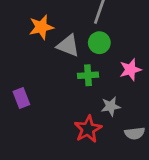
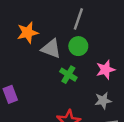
green cross: (88, 75) -> (68, 75), turned 35
gray star: (111, 106) -> (103, 101), moved

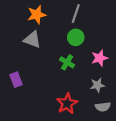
orange star: (28, 33) -> (37, 15), moved
gray triangle: (51, 49) -> (32, 40), moved

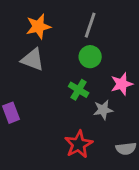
gray star: (97, 85) -> (103, 110), moved

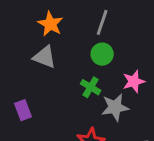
orange star: (38, 26) -> (50, 24), turned -30
gray star: (103, 110) -> (115, 107), size x1.4

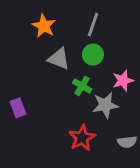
gray triangle: (45, 57) -> (59, 59), moved

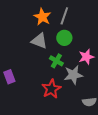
orange star: (44, 26) -> (42, 17), moved
red star: (82, 138) -> (51, 89), moved

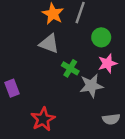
green circle: (64, 38) -> (101, 37), moved
red star: (51, 89) -> (43, 119), moved

